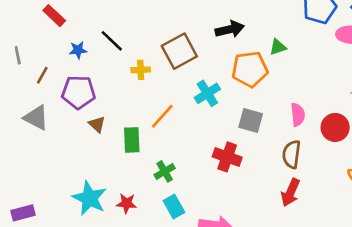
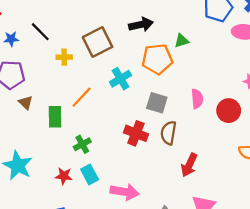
brown semicircle: (292, 154) -> (168, 133), moved
red star: (127, 203) -> (64, 176), moved

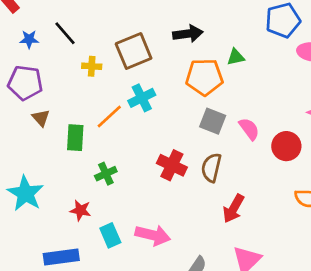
cyan cross: (121, 79) -> (142, 98), moved
pink semicircle: (197, 99) -> (249, 129), turned -36
gray square: (157, 103) -> (213, 121), moved
cyan rectangle: (90, 174) -> (110, 235), moved

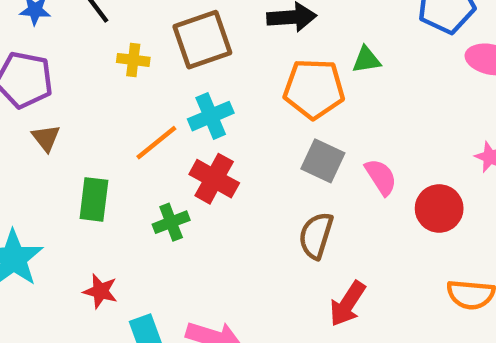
green rectangle: (75, 138) -> (94, 199), moved
red cross: (172, 165) -> (214, 179), moved
green cross: (106, 174) -> (171, 222), moved

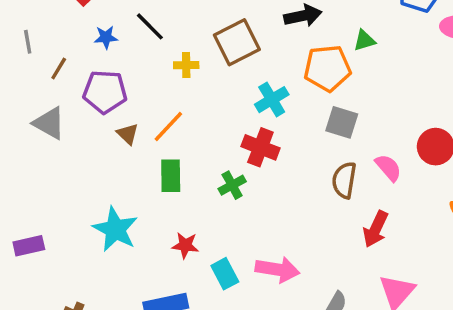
cyan cross: (211, 116) -> (272, 100), moved
orange line: (156, 143) -> (168, 127), moved
pink semicircle: (381, 177) -> (388, 168), moved

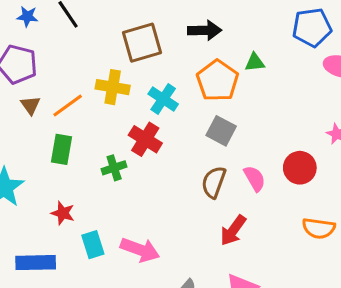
yellow cross: (186, 65) -> (113, 87), moved, size x1.5
orange pentagon: (327, 68) -> (217, 81), turned 30
cyan cross: (272, 100) -> (163, 99), turned -36

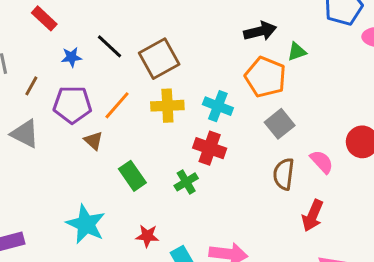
black arrow: (205, 30) -> (260, 31), moved
brown square: (142, 43) -> (159, 59), moved
orange line: (68, 106) -> (117, 105), moved
gray square: (221, 131) -> (280, 124), turned 36
green rectangle: (62, 149) -> (132, 176), turned -32

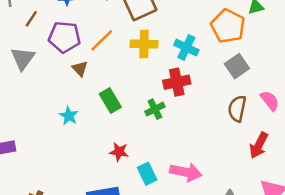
gray triangle: (25, 134) -> (23, 58), turned 35
red cross: (210, 148) -> (177, 82), turned -35
cyan star: (86, 224) -> (69, 116), moved, size x0.6

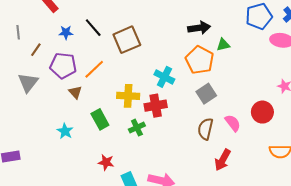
yellow cross: (144, 44) -> (128, 96), moved

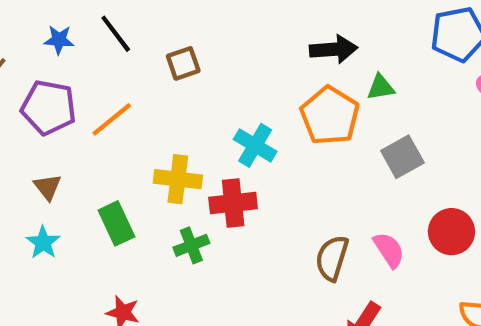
brown square: (127, 40) -> (183, 63), size x0.6
brown triangle: (75, 92) -> (48, 187), moved
gray square: (206, 94) -> (402, 157), moved

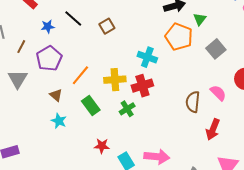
green triangle: (381, 87) -> (200, 19), turned -32
purple pentagon: (49, 107) -> (49, 58), turned -30
orange line: (112, 119) -> (80, 75), moved

